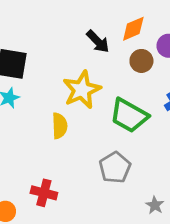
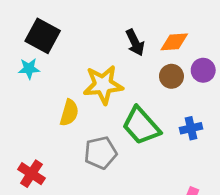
gray pentagon: (115, 168) -> (100, 153), moved

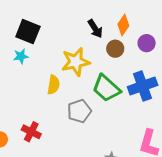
orange diamond: (174, 42) -> (123, 25), turned -45
brown circle: (171, 76) -> (115, 49), moved
blue cross: (191, 128) -> (143, 86), size x1.8

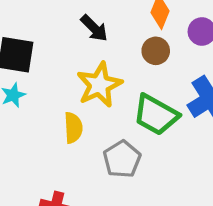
black arrow: (95, 29) -> (94, 28), moved

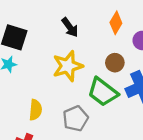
brown circle: (156, 51) -> (115, 63), moved
yellow semicircle: (73, 128) -> (36, 110), moved

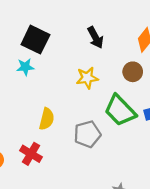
brown circle: (115, 63) -> (133, 72), moved
yellow star: (68, 66) -> (87, 78), size x0.7

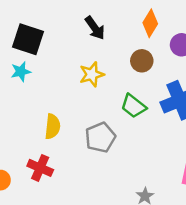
green trapezoid: (120, 110) -> (133, 106), size x0.7

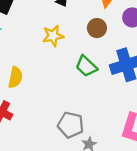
gray pentagon: (100, 137) -> (71, 125), moved, turned 30

